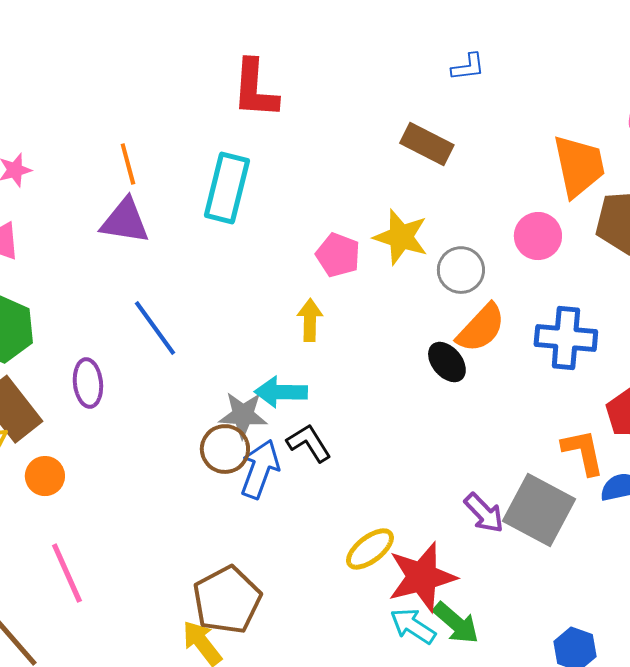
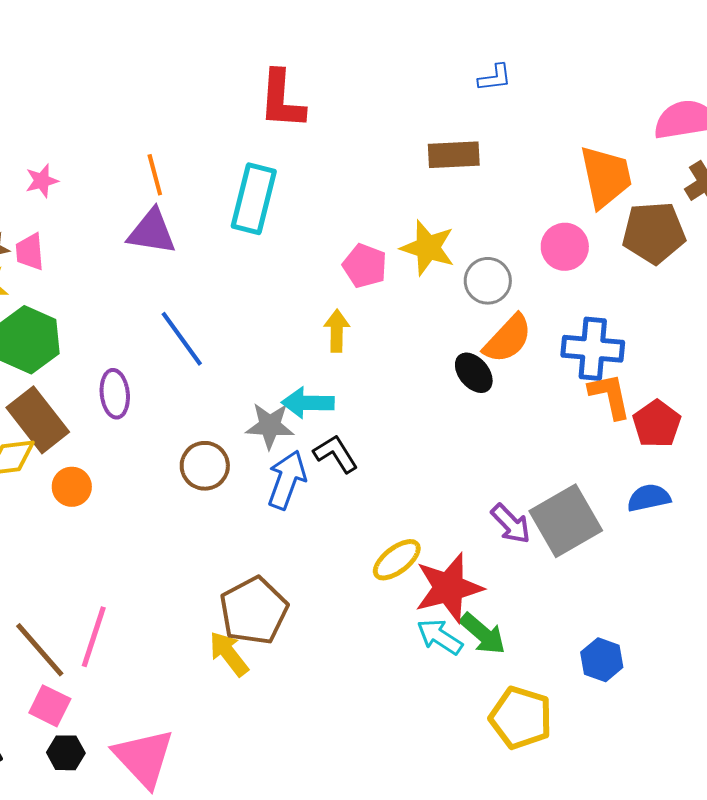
brown rectangle: (427, 144) -> (454, 155), turned -30
brown circle: (225, 449) -> (205, 466), moved
orange L-shape: (583, 452) -> (610, 396), moved
gray square: (539, 510) -> (566, 521), turned 32
pink line: (67, 573) -> (94, 637), moved, turned 42

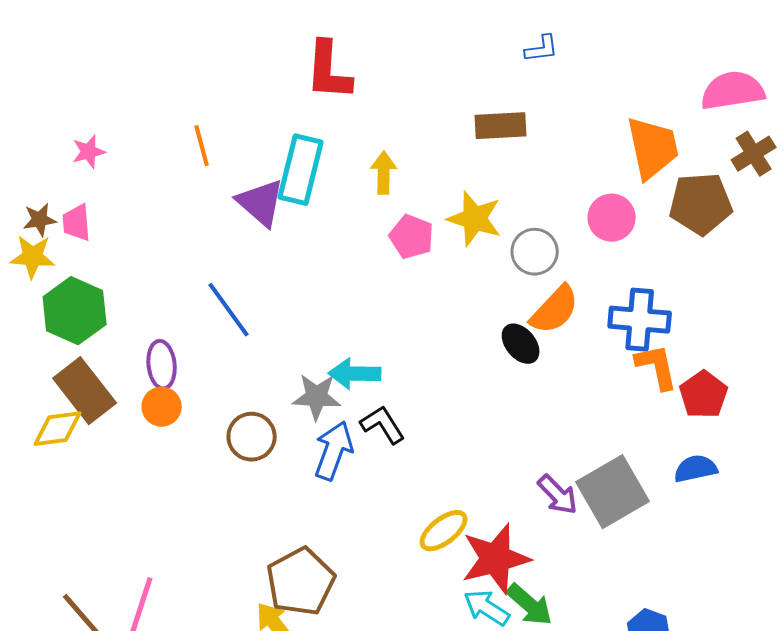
purple triangle: (152, 232) -> (261, 203), moved, turned 32
yellow arrow: (337, 331) -> (384, 173), moved
orange circle: (72, 487) -> (162, 407), moved

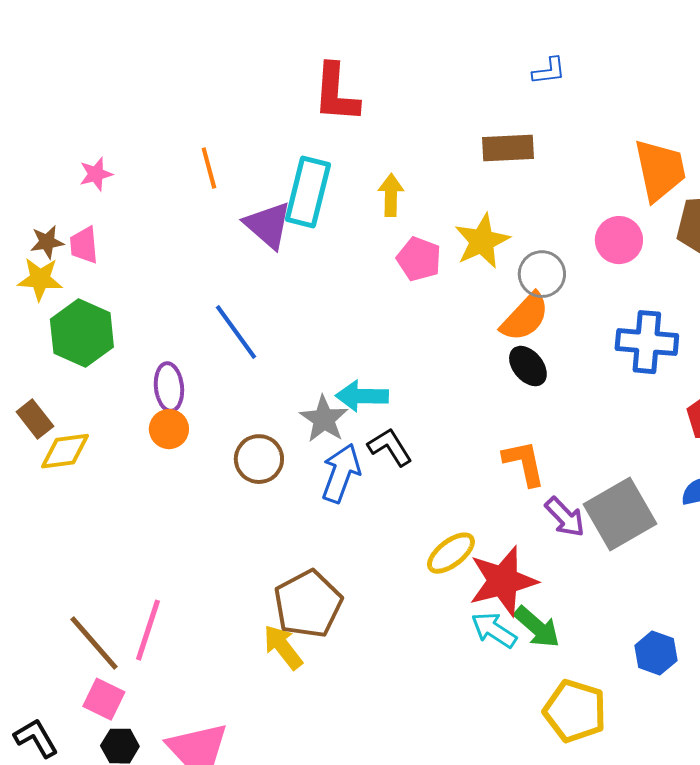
yellow star: (475, 219) -> (482, 241), turned 30
orange semicircle: (555, 310) -> (525, 317), moved
orange L-shape: (657, 367) -> (524, 463), moved
brown rectangle: (85, 391) -> (35, 419), moved, size x0.6
gray star: (317, 397) -> (324, 419), turned 30

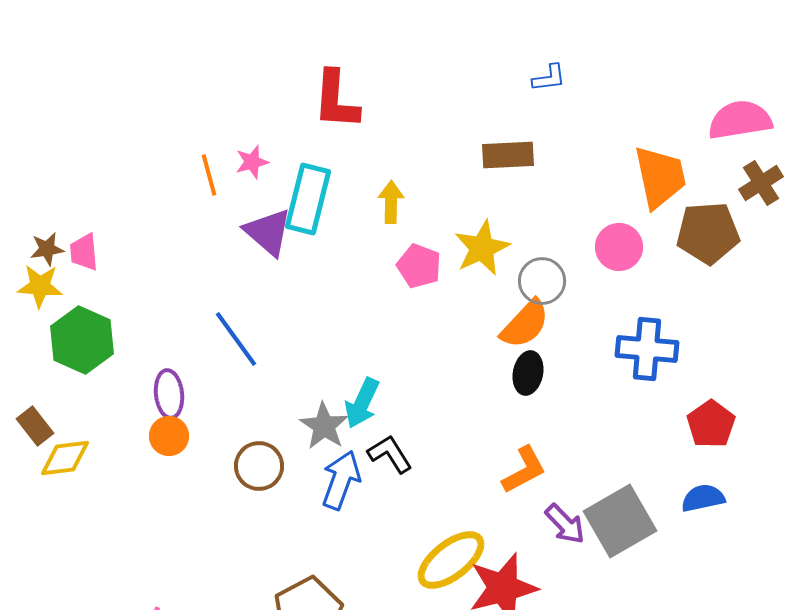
pink star: (96, 174) -> (252, 162), moved
black ellipse: (528, 366) -> (528, 373), turned 51
cyan arrow: (362, 396) -> (362, 403), turned -66
orange L-shape: (524, 463) -> (524, 470), turned 74
yellow ellipse: (451, 553) -> (451, 560), size x1.4

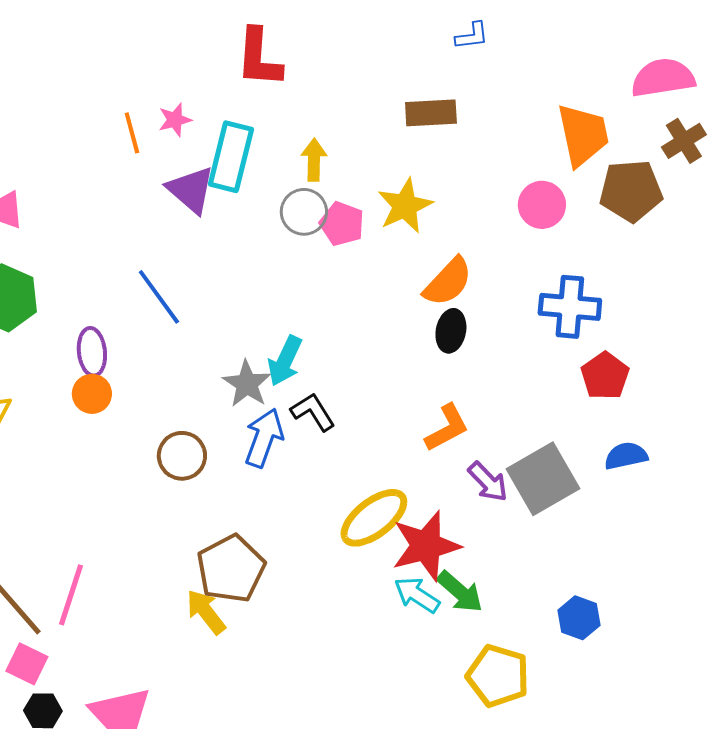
gray circle: (542, 281) -> (304, 212), moved
red pentagon: (711, 424) -> (605, 376), moved
brown circle: (259, 466) -> (182, 456), moved

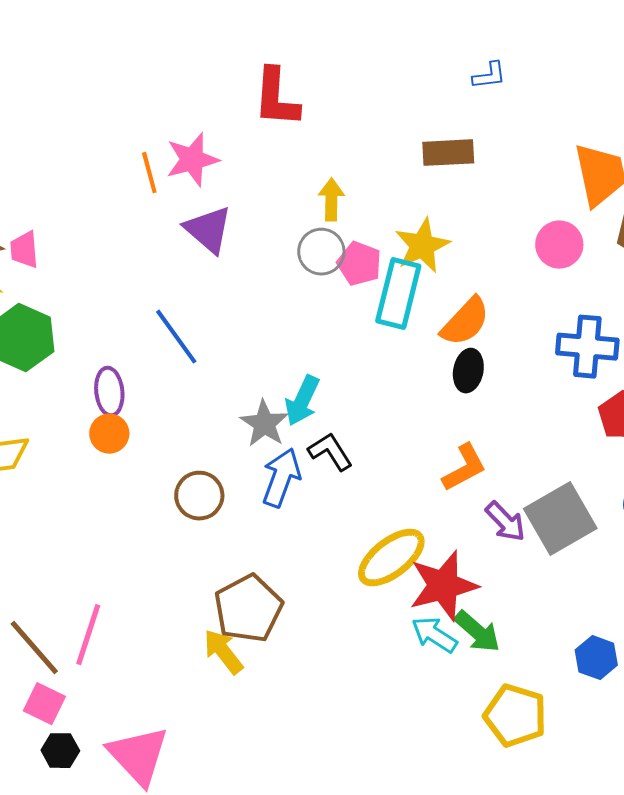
pink star: (175, 120) -> (192, 160), size x1.6
cyan rectangle: (231, 157) -> (398, 294), moved

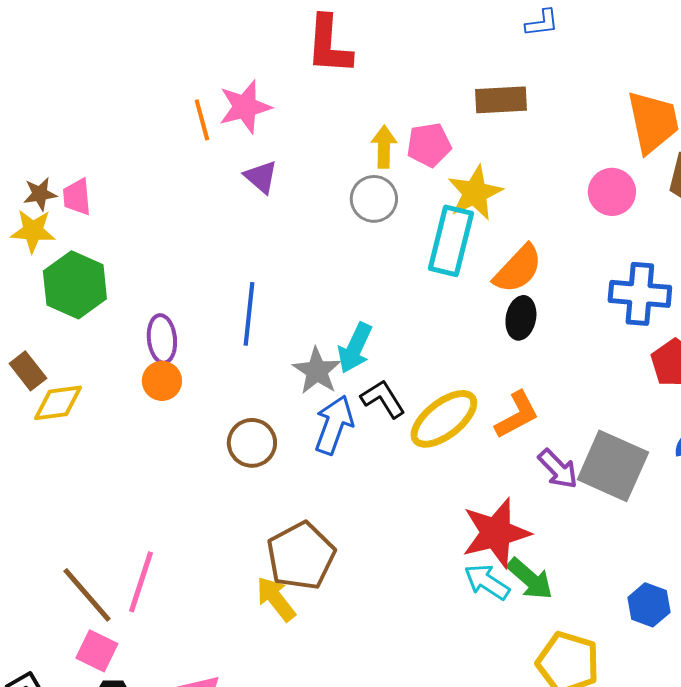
purple triangle: (208, 230) -> (261, 177), size x0.7
pink pentagon: (359, 264) -> (429, 145), moved, turned -30
blue line: (176, 337) -> (249, 314), moved, turned 42
gray square: (560, 519) -> (613, 466), turned -36
yellow ellipse: (391, 558) -> (444, 419), moved

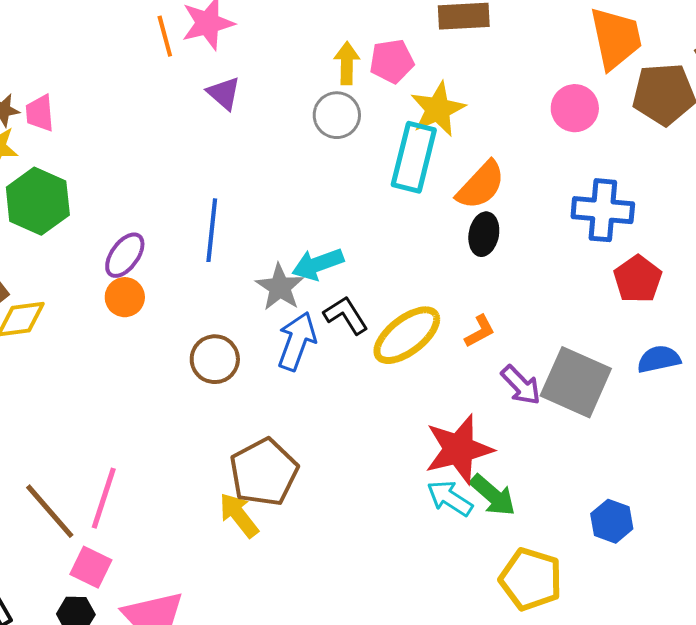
purple ellipse: (162, 339) -> (125, 255), turned 42
cyan arrow: (355, 348) -> (318, 264), turned 45
orange L-shape: (517, 415) -> (480, 331), size x0.7
pink square: (97, 651) -> (91, 567), moved

